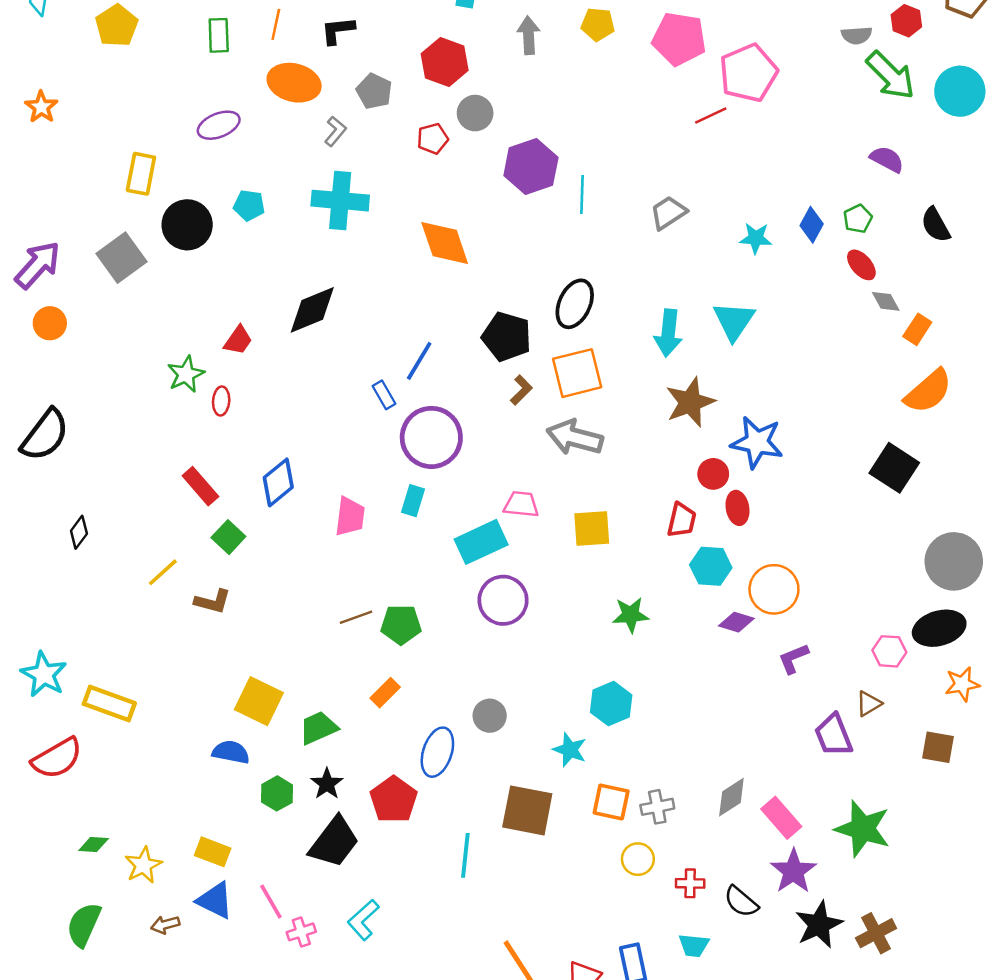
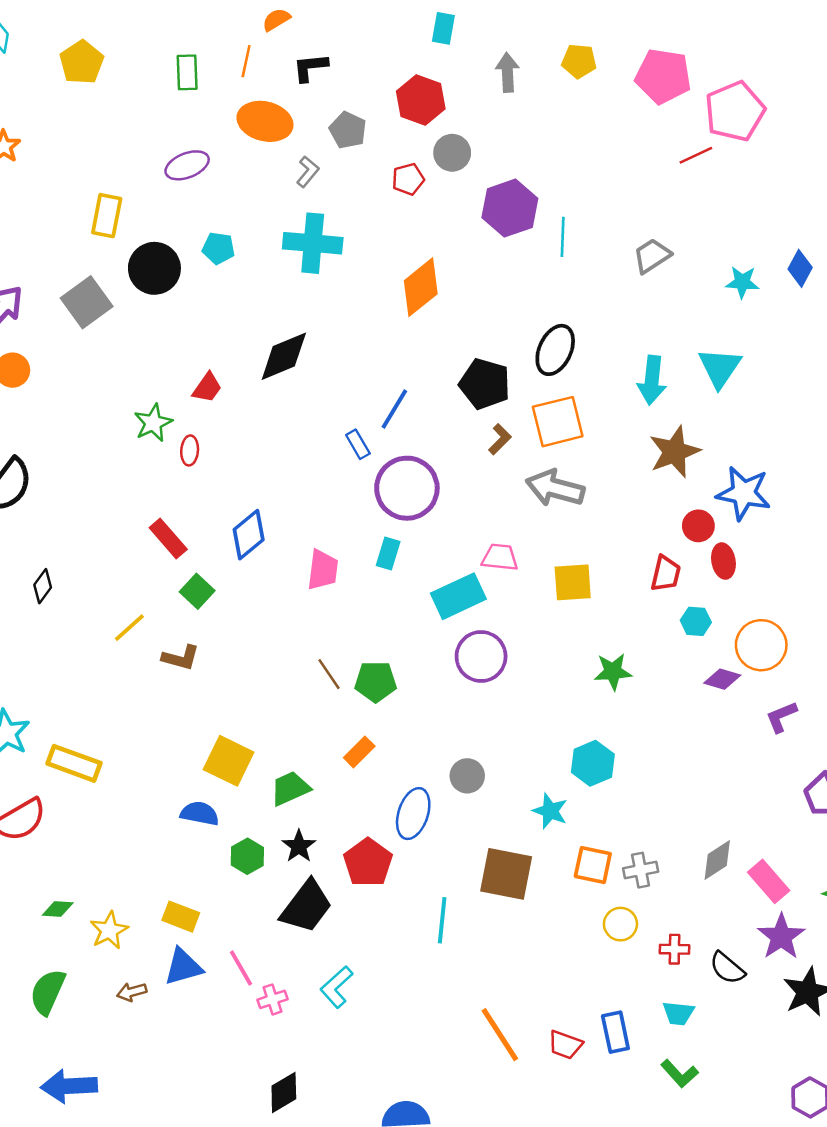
orange diamond: (445, 243) -> (421, 287), turned 70
cyan hexagon: (711, 566) -> (696, 621), size x0.7
brown line: (356, 617) -> (329, 674), turned 76
blue triangle: (215, 900) -> (183, 967), turned -42

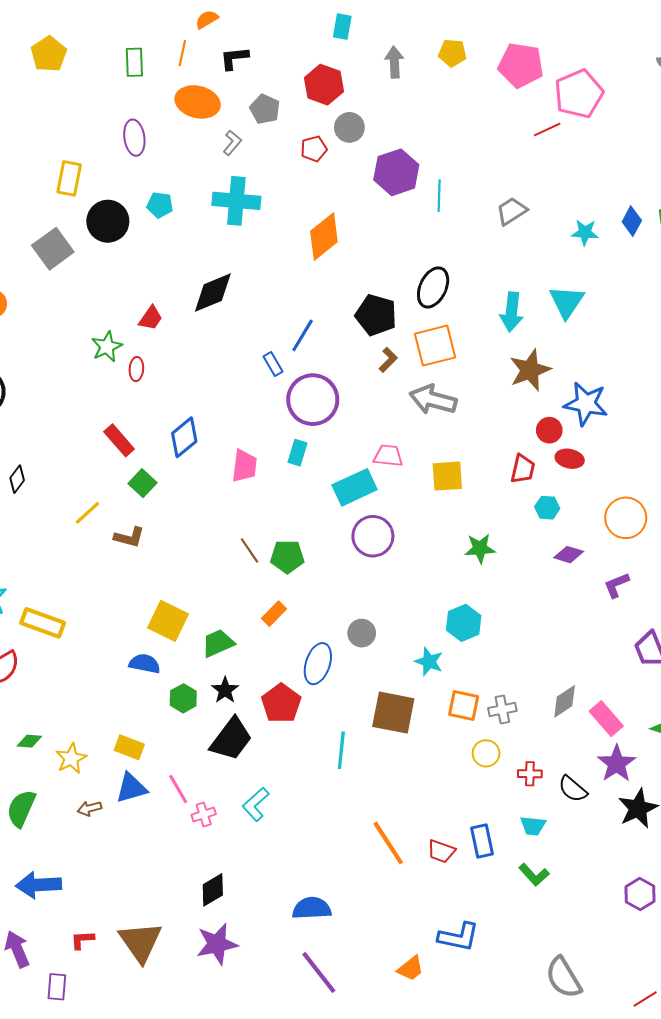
purple ellipse: (187, 165) -> (134, 138), turned -76
red ellipse: (723, 561) -> (570, 459), turned -68
orange circle: (761, 645) -> (626, 518), moved

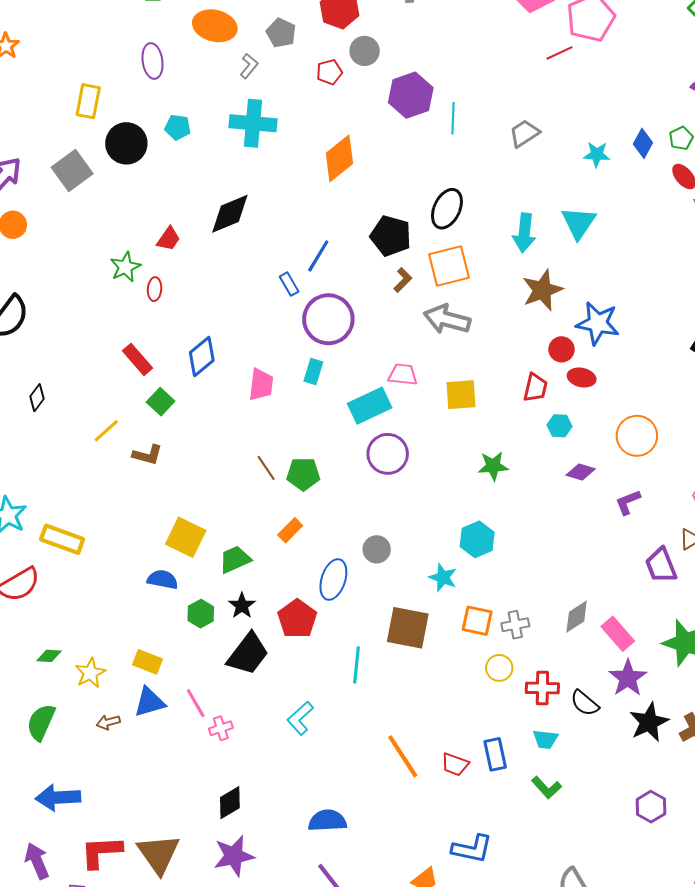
red cross: (530, 774) -> (542, 688), size x1.4
cyan L-shape: (256, 804) -> (300, 718), moved
red L-shape: (82, 940) -> (101, 852), size x1.8

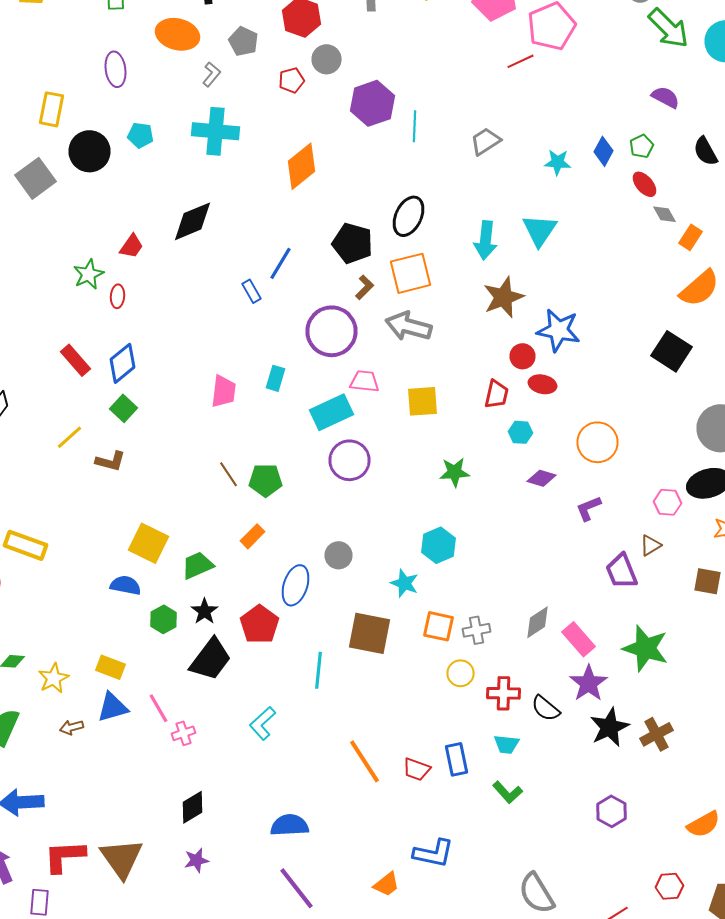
purple circle: (328, 319) -> (332, 331), moved
blue diamond: (202, 356) -> (122, 363), moved
red rectangle: (137, 359) -> (76, 360), moved
purple star: (234, 856) -> (196, 860), size x0.6

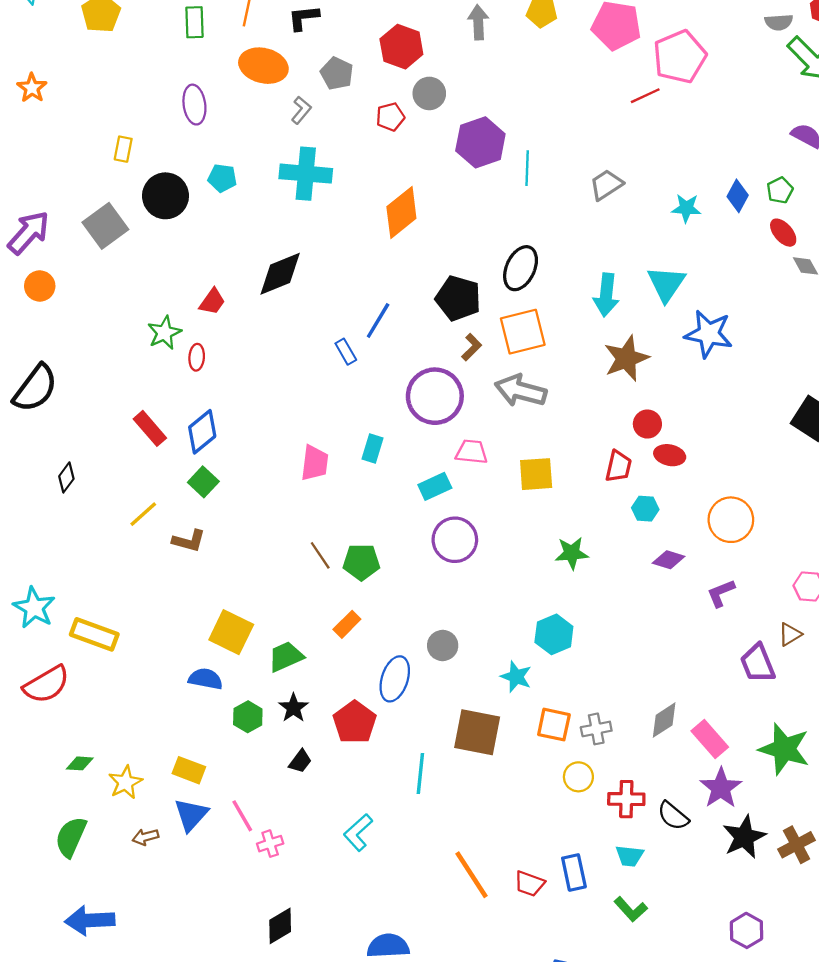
yellow rectangle: (52, 109) -> (123, 149), size x0.7
blue star: (558, 330) -> (709, 334), moved
cyan rectangle: (332, 412) -> (435, 486), size x0.7
black trapezoid: (210, 659) -> (300, 761), size x0.5
blue triangle: (112, 707) -> (191, 815), turned -32

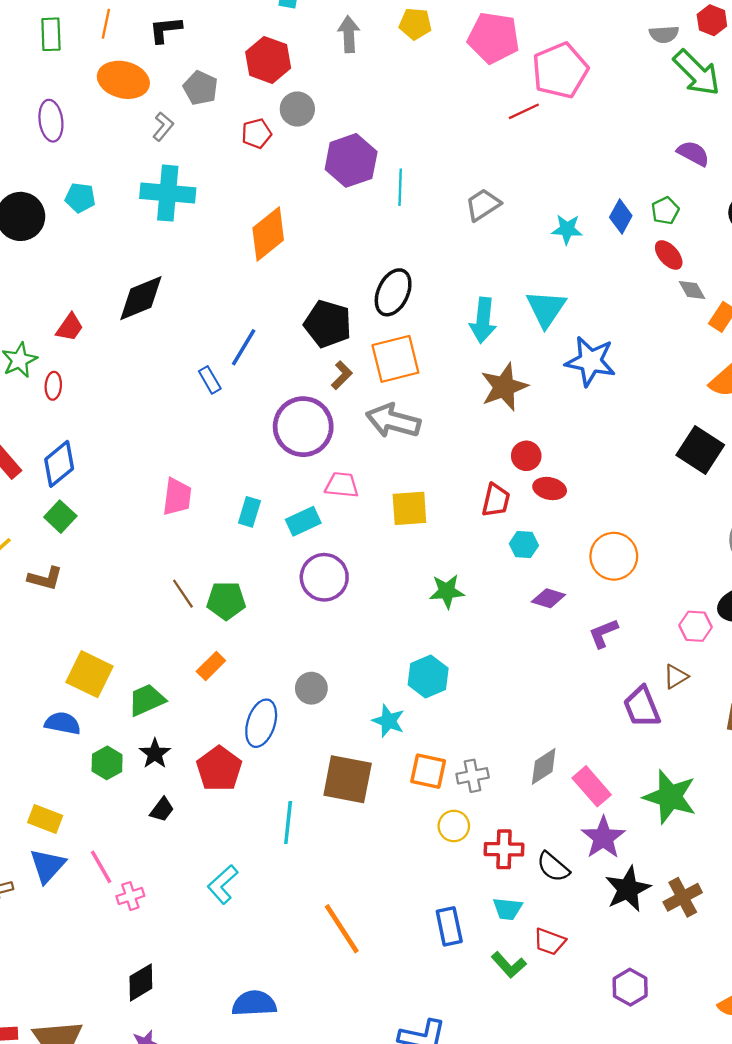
cyan rectangle: (373, 448) -> (249, 512), moved
red trapezoid: (529, 884) -> (550, 942), moved

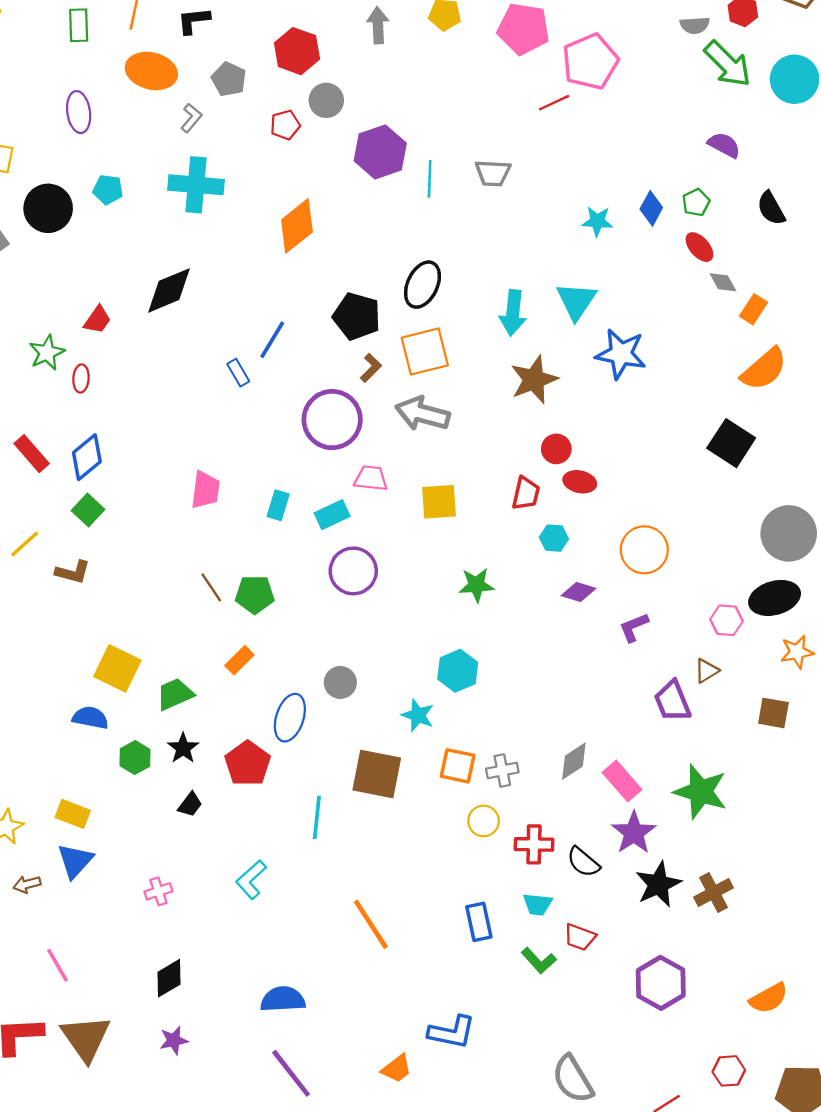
gray trapezoid: (483, 205) -> (493, 173), moved, turned -144
pink line: (101, 867) -> (58, 965), moved
purple hexagon: (630, 987) -> (661, 983), size x1.4

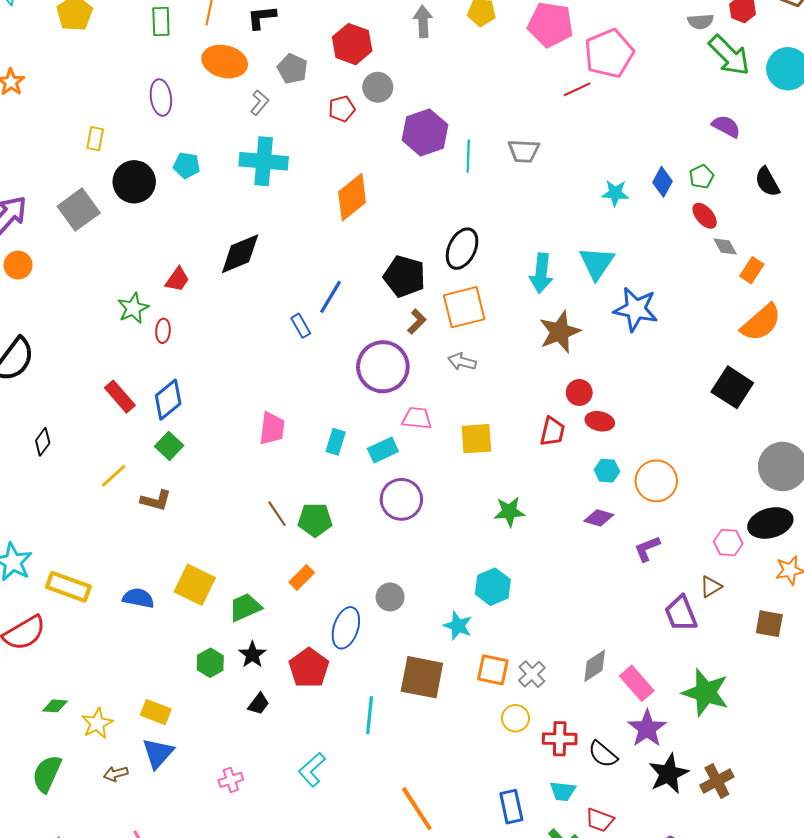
gray arrow: (422, 414) -> (462, 362), size x0.6
cyan hexagon: (554, 538) -> (607, 471), moved
blue semicircle: (90, 718) -> (138, 598), moved
gray cross: (502, 770) -> (532, 674), turned -32

